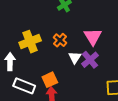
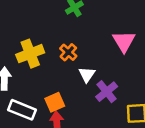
pink triangle: (93, 37) -> (124, 41), moved
purple cross: (90, 60) -> (107, 92), moved

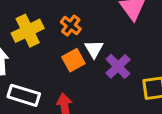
orange square: (55, 102) -> (73, 60), moved

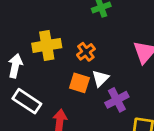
orange square: (73, 60) -> (79, 83), turned 30

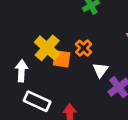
yellow cross: (47, 45) -> (47, 48), turned -30
orange square: (79, 83) -> (62, 59), moved

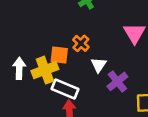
yellow cross: (47, 48) -> (45, 70), moved, turned 30
white rectangle: (37, 101) -> (65, 89), moved

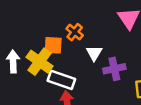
yellow cross: (45, 70) -> (40, 62), turned -30
purple cross: (117, 81) -> (114, 69), turned 30

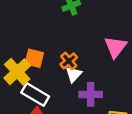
orange cross: (75, 32) -> (69, 61), moved

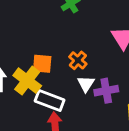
white triangle: (74, 74) -> (86, 84), moved

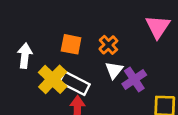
yellow cross: (27, 81) -> (53, 79), moved
purple cross: (106, 91) -> (134, 79), turned -30

